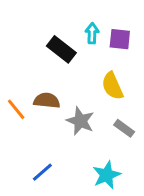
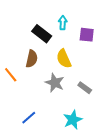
purple square: (120, 39) -> (87, 35), moved
yellow semicircle: (112, 86) -> (64, 59), moved
brown semicircle: (47, 101) -> (32, 59), moved, turned 96

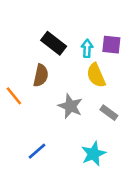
cyan arrow: (63, 23) -> (87, 48), moved
yellow semicircle: (64, 59) -> (96, 75), moved

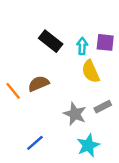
brown semicircle: (41, 75) -> (39, 84), moved, turned -125
gray star: (70, 106) -> (75, 114), moved
gray rectangle: (109, 113) -> (103, 107), turned -63

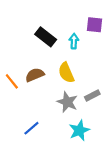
purple square: (105, 42) -> (95, 25), moved
yellow semicircle: (91, 71) -> (66, 73), moved

